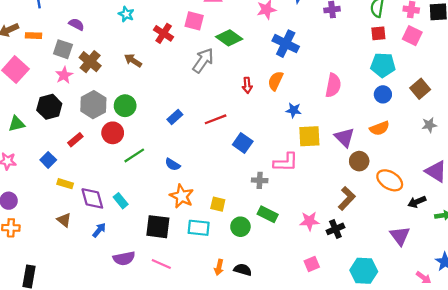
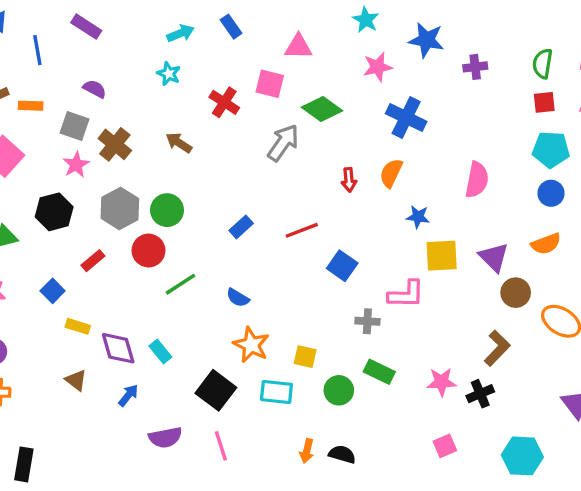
black square: (158, 227) -> (216, 390), turned 30
pink line: (161, 264) -> (221, 446), turned 48

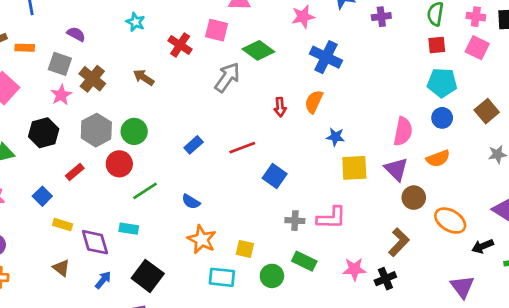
pink semicircle: (477, 180) -> (403, 131), moved
pink L-shape: (406, 294) -> (331, 218), moved
cyan rectangle: (160, 352) -> (129, 229), moved, turned -42
black square: (216, 390) -> (148, 276), moved

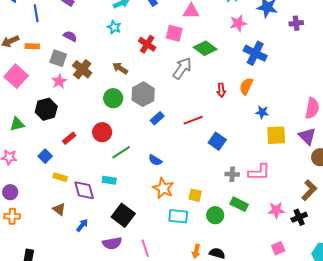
gray hexagon: (96, 130) -> (143, 94), moved
green circle: (134, 131) -> (113, 98), moved
blue arrow: (103, 280) -> (82, 225), moved

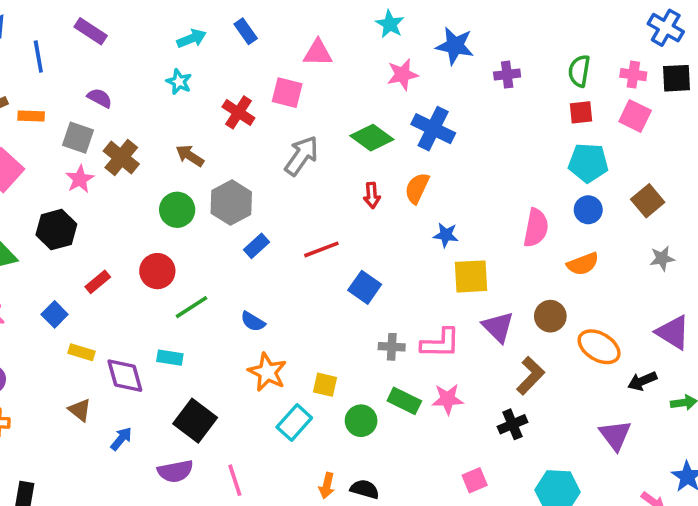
green diamond: (205, 48) -> (372, 138), moved
purple triangle: (307, 136) -> (498, 327), moved
pink star: (276, 210) -> (448, 399), moved
cyan rectangle: (178, 216) -> (294, 423), turned -54

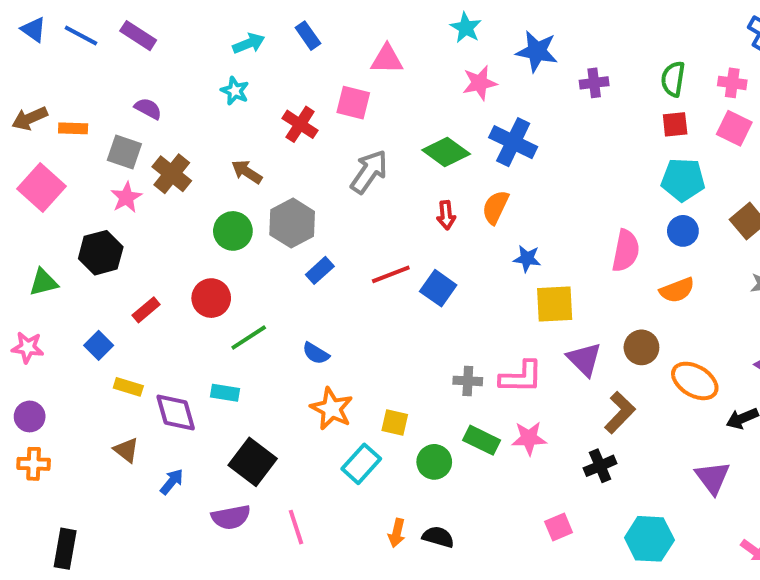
blue line: (38, 57) -> (81, 36), moved, turned -52
blue square: (365, 287) -> (438, 288), moved

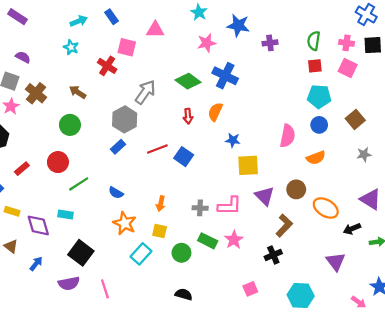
pink square: (353, 103) -> (127, 47), moved
gray hexagon: (292, 223) -> (125, 119), moved
pink star: (529, 438) -> (234, 240), turned -30
orange arrow: (397, 533) -> (161, 204), moved

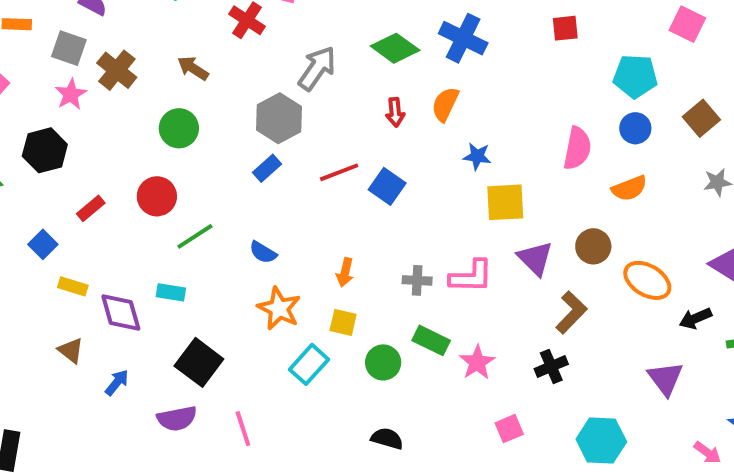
red square: (315, 66) -> (565, 28), moved
pink star: (234, 240) -> (477, 362), moved

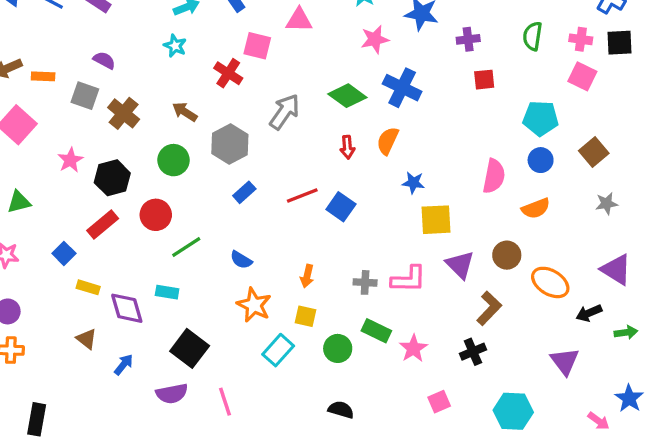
pink star: (71, 94) -> (70, 160), moved
gray hexagon: (279, 118) -> (230, 144), moved
black hexagon: (45, 150) -> (112, 178), moved
red rectangle: (91, 208) -> (103, 224), size x1.4

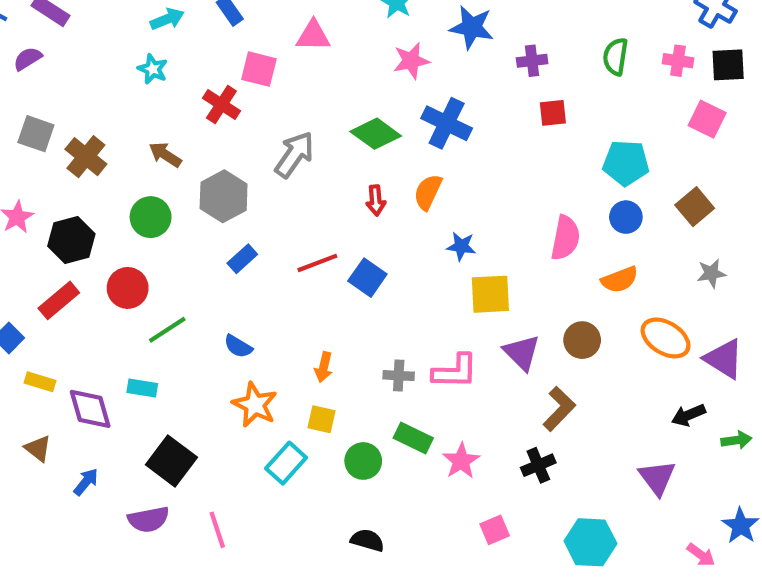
purple semicircle: (104, 60) -> (28, 59), moved, turned -60
pink square: (582, 76) -> (707, 119), moved
orange ellipse: (550, 282) -> (666, 338), moved

